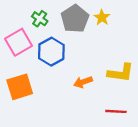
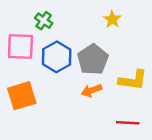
gray pentagon: (75, 19) -> (93, 59), moved
pink square: (19, 42) -> (20, 47), turned 32

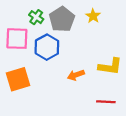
gray pentagon: (93, 59) -> (62, 19), moved

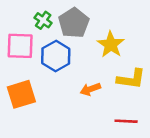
yellow star: (93, 16) -> (111, 45), moved, size x1.5

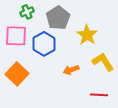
green cross: (43, 20) -> (27, 12), moved, turned 32
yellow L-shape: (131, 79) -> (103, 62), turned -130
orange square: (21, 94) -> (17, 74), turned -30

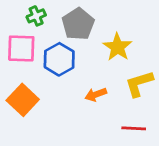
yellow L-shape: (103, 62) -> (139, 84), turned -75

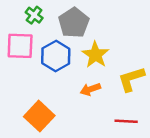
green cross: (36, 16) -> (34, 15), turned -30
yellow star: (117, 47) -> (95, 55), moved
orange square: (23, 100) -> (39, 116), moved

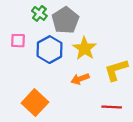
green cross: (34, 15) -> (39, 13), moved
pink square: (20, 46) -> (18, 41), size x0.6

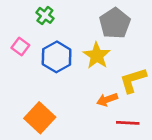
gray pentagon: (65, 20) -> (115, 23), moved
pink square: (18, 41) -> (20, 47), turned 35
orange arrow: (80, 79) -> (107, 100), moved

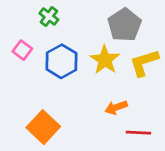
yellow L-shape: (133, 80) -> (144, 63), moved

